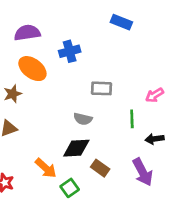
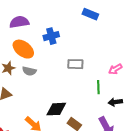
gray semicircle: (83, 119) -> (29, 71), moved

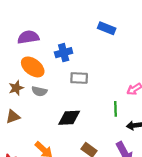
gray rectangle: (75, 64) -> (79, 78), moved
black diamond: (56, 109) -> (69, 118), moved

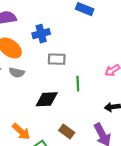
green line: (116, 109) -> (78, 84), moved

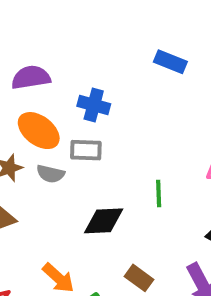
blue cross: (41, 34) -> (94, 105), turned 30
gray rectangle: (57, 59) -> (86, 150), moved

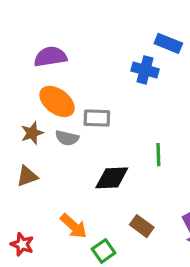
blue cross: (94, 105) -> (145, 70), moved

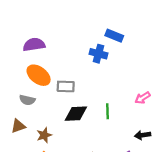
brown star: (32, 133) -> (44, 135), moved
gray semicircle: (67, 138) -> (27, 100), moved
black diamond: (112, 178) -> (76, 114), moved

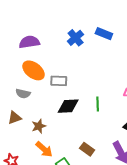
blue cross: (98, 54) -> (76, 38), moved, turned 35

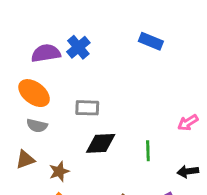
blue cross: (76, 38) -> (78, 47), moved
orange ellipse: (34, 70) -> (34, 93), moved
green line: (98, 104) -> (148, 151), moved

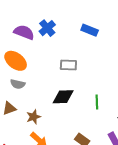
blue rectangle: (151, 41) -> (90, 30), moved
purple semicircle: (46, 53) -> (24, 32), turned 30
gray rectangle: (87, 108) -> (68, 65), moved

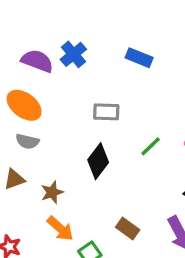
black diamond: (63, 97) -> (98, 161), turned -50
green line: (97, 102) -> (151, 146), moved, turned 48

